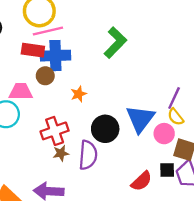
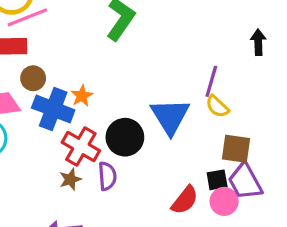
blue cross: (55, 56) -> (53, 109), moved, turned 32
red cross: (55, 131) -> (81, 147), moved, turned -32
pink circle: (164, 134) -> (224, 201), moved
purple semicircle: (88, 155) -> (107, 176), size x0.7

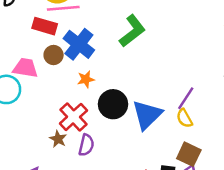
blue cross: (53, 109) -> (79, 44), moved
black circle: (125, 137) -> (113, 104), moved
brown star: (70, 179) -> (58, 139), turned 30

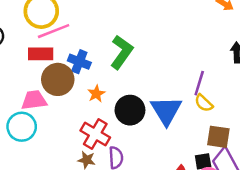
green L-shape: (132, 31) -> (122, 52), moved
blue cross: (79, 44) -> (79, 62), size x0.7
brown circle: (54, 55) -> (58, 79), size x1.6

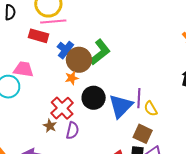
brown circle: (58, 79) -> (79, 60), moved
purple line: (199, 83) -> (139, 98), moved, turned -30
brown square: (218, 137) -> (143, 134), moved

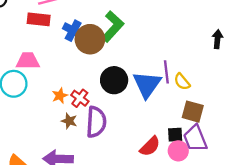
orange star: (72, 78) -> (60, 96), moved
red cross: (62, 108) -> (80, 98), size x0.7
purple semicircle: (73, 130) -> (96, 122), size x1.5
brown square: (143, 134) -> (193, 112), moved

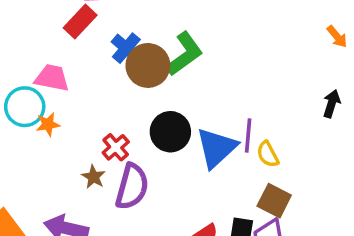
red rectangle: (39, 19) -> (80, 22), turned -65
orange star: (60, 96) -> (48, 124), moved

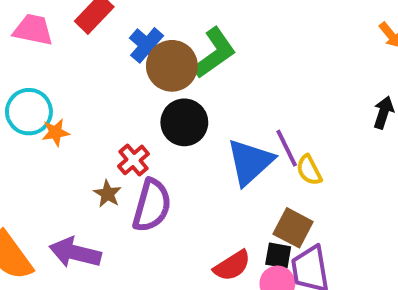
pink trapezoid: (52, 78) -> (33, 30), moved
black circle: (170, 132) -> (184, 122), moved
purple line: (248, 135) -> (287, 148), turned -32
brown square: (274, 201) -> (293, 228), moved

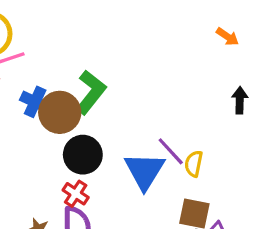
red cross: (133, 160) -> (76, 194), moved
yellow semicircle: (309, 170) -> (194, 164), turned 55

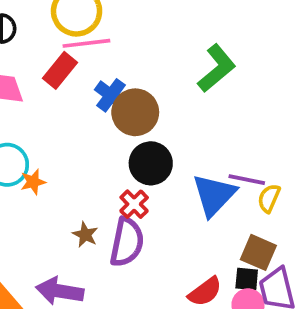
green L-shape: (91, 92) -> (217, 68), moved
purple line: (171, 151) -> (247, 180), turned -48

